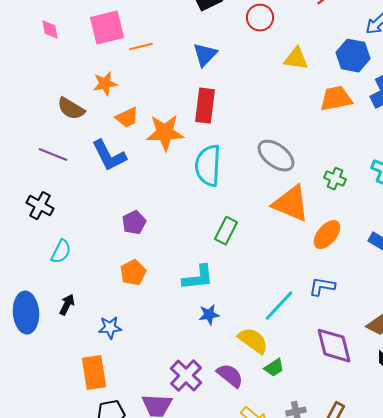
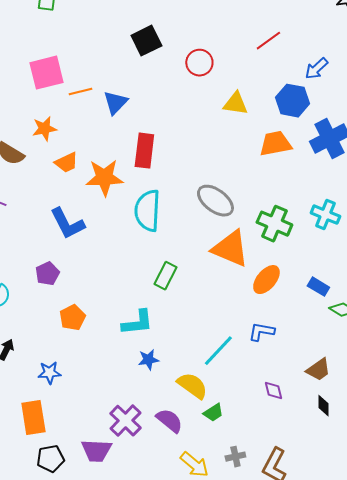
blue triangle: (205, 55) -> (115, 103), moved
blue L-shape: (109, 156) -> (67, 224), moved
green cross: (335, 179) -> (274, 224), size x1.6
purple pentagon: (134, 223) -> (47, 274), moved
purple diamond: (334, 346) -> (273, 391), size x0.5

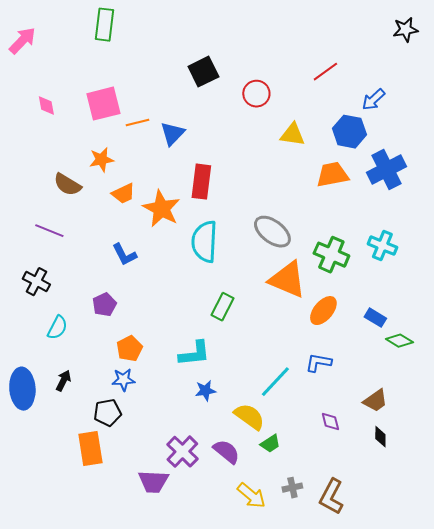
orange star: (104, 178) -> (161, 209), turned 30
blue L-shape: (67, 224) -> (124, 255), size x0.7
blue star: (49, 373) -> (123, 380), moved
black pentagon: (50, 459) -> (107, 413), moved

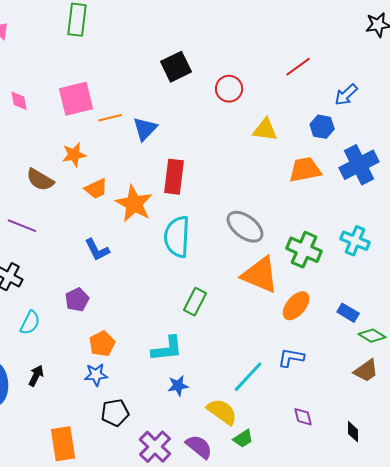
blue hexagon: (349, 132) -> (322, 127), size x0.7
brown trapezoid: (375, 401) -> (366, 371), moved
black pentagon: (107, 413) -> (115, 413), moved

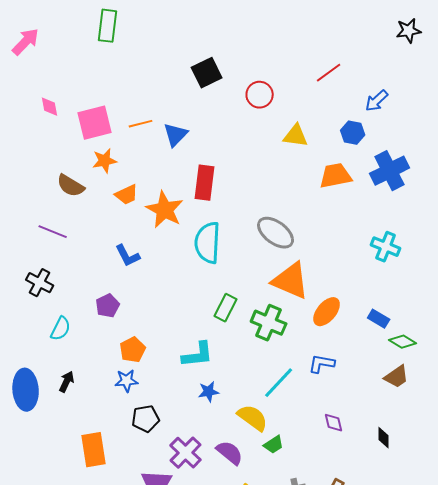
pink square: (76, 99) -> (95, 123), moved
green cross: (304, 250) -> (269, 323), moved

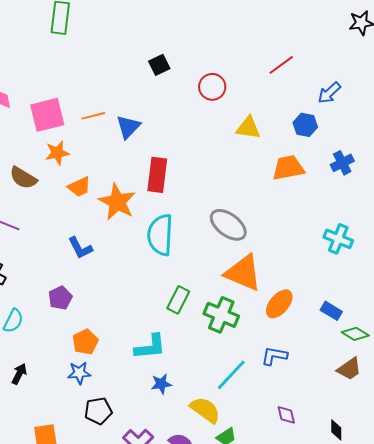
black square: (207, 73) -> (159, 65), size x0.7
blue cross: (390, 171) -> (342, 163), size x0.6

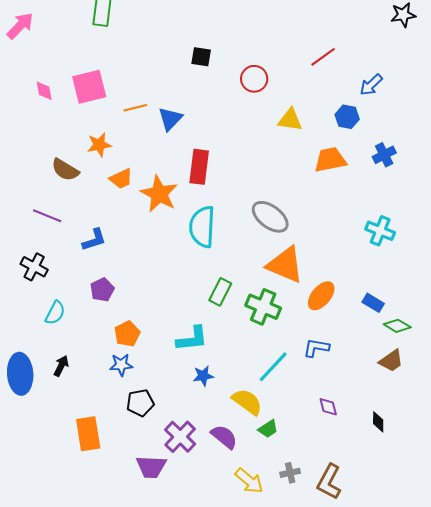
black square: (159, 65) -> (201, 57), turned 35
pink square: (47, 115) -> (89, 87), moved
blue L-shape: (80, 248) -> (94, 240), moved, turned -80

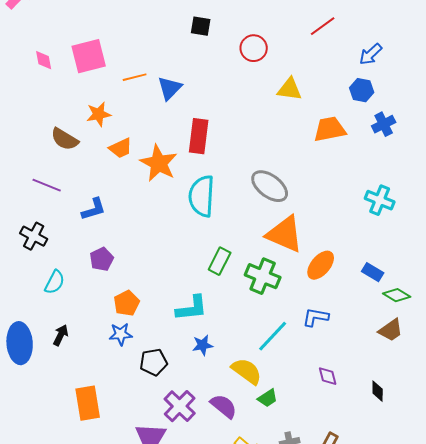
blue hexagon: (347, 117) -> (362, 90), moved
black pentagon: (140, 403) -> (154, 362), moved

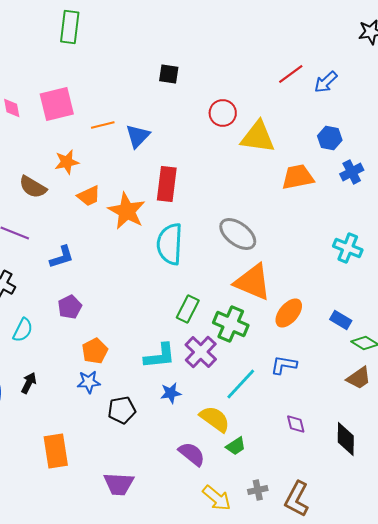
red circle: (254, 48) -> (223, 113), moved
blue arrow: (371, 54) -> (326, 82), moved
yellow triangle: (290, 89) -> (258, 137), size x1.4
black diamond: (378, 391) -> (346, 439), size x1.6
purple cross: (180, 406) -> (201, 352), moved

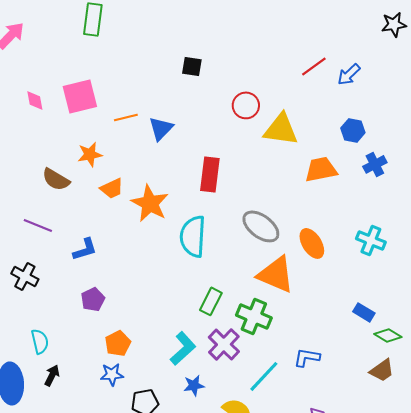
red rectangle: (167, 184) -> (210, 174), moved
orange ellipse: (289, 313) -> (312, 243), moved, turned -72
cyan semicircle: (23, 330) -> (40, 341), moved, turned -40
cyan L-shape: (160, 356) -> (183, 348), turned -36

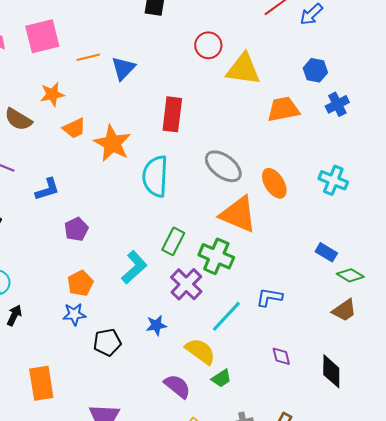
purple pentagon: (93, 299) -> (76, 229), moved
cyan L-shape: (183, 348) -> (134, 267), moved

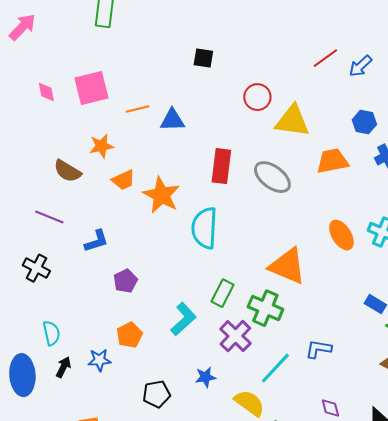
blue triangle: (123, 68) -> (172, 120), turned 44
gray ellipse: (223, 166) -> (272, 177), moved
orange ellipse: (274, 183) -> (341, 235), moved
blue star: (74, 314) -> (99, 360), moved

